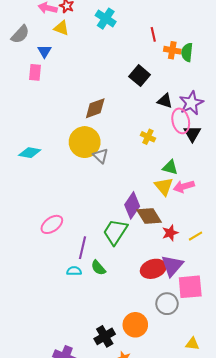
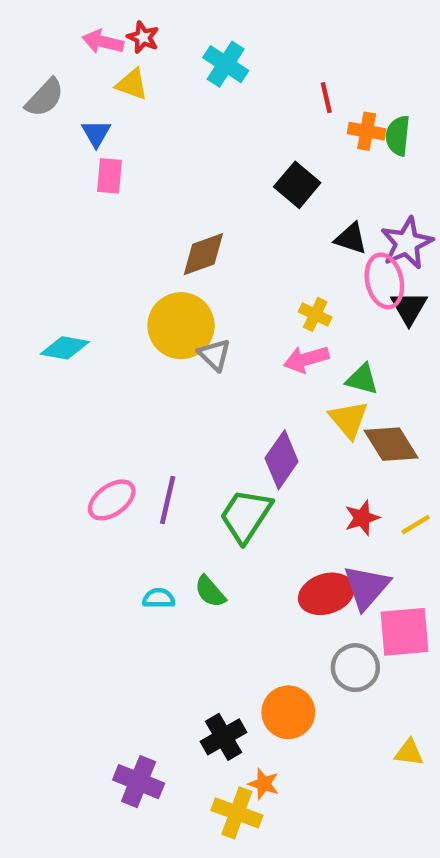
pink rectangle: (35, 72) -> (110, 176), moved
pink arrow: (184, 186) -> (306, 359), moved
brown diamond: (149, 216) -> (391, 444), moved
purple line: (82, 248) -> (168, 500), moved

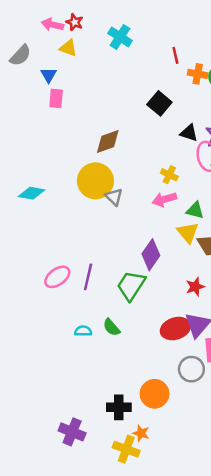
black cross: (223, 737) -> (119, 407), turned 30

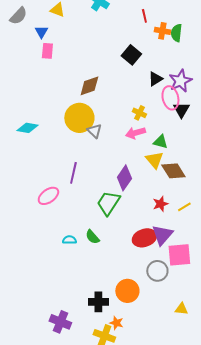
black triangle: (189, 133) -> (155, 79), turned -49
purple line: (88, 277) -> (73, 173), moved

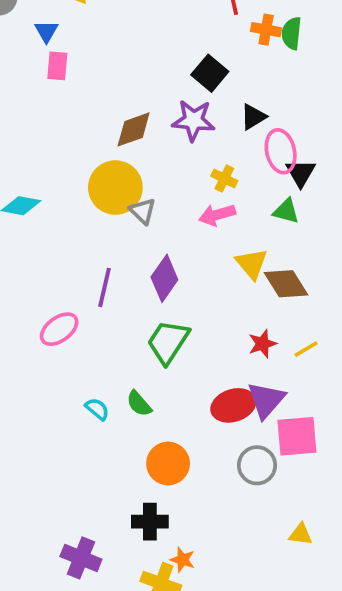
purple star: (180, 81) -> (193, 120), moved, turned 30
green triangle: (160, 142) -> (286, 211), moved
purple diamond: (124, 178) -> (164, 278), moved
cyan semicircle: (69, 240) -> (97, 409), turned 40
orange circle: (127, 291) -> (168, 463), moved

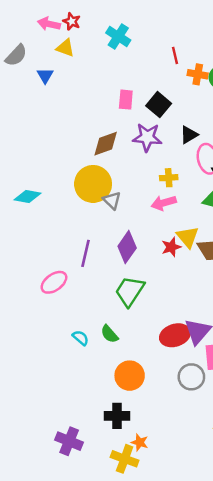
pink rectangle: (57, 66) -> (126, 100), moved
yellow cross: (224, 178) -> (169, 178), turned -30
red star: (262, 344) -> (171, 247), moved

